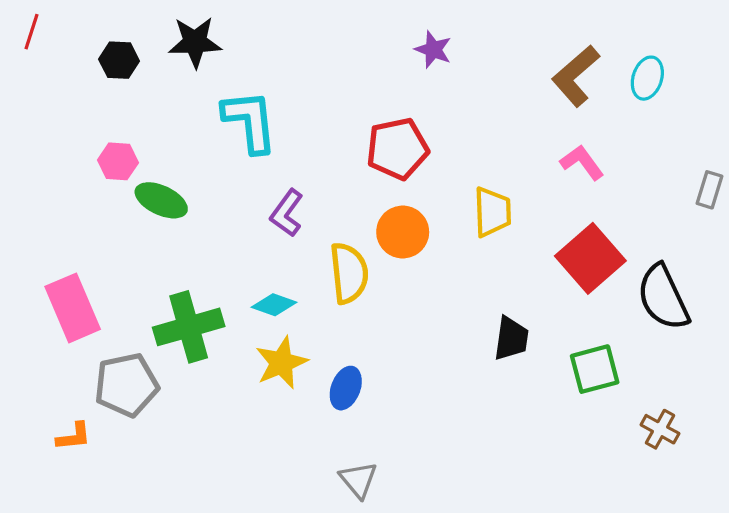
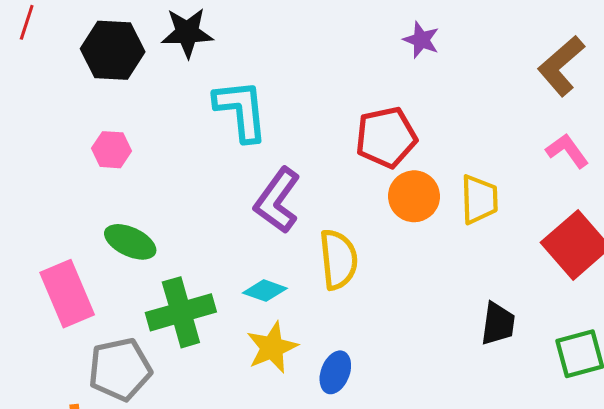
black hexagon: (119, 60) -> (113, 50), size x1.6
green ellipse: (161, 200) -> (130, 242), moved
purple L-shape: (287, 213) -> (277, 200), size x1.4
orange circle: (403, 232) -> (414, 196), moved

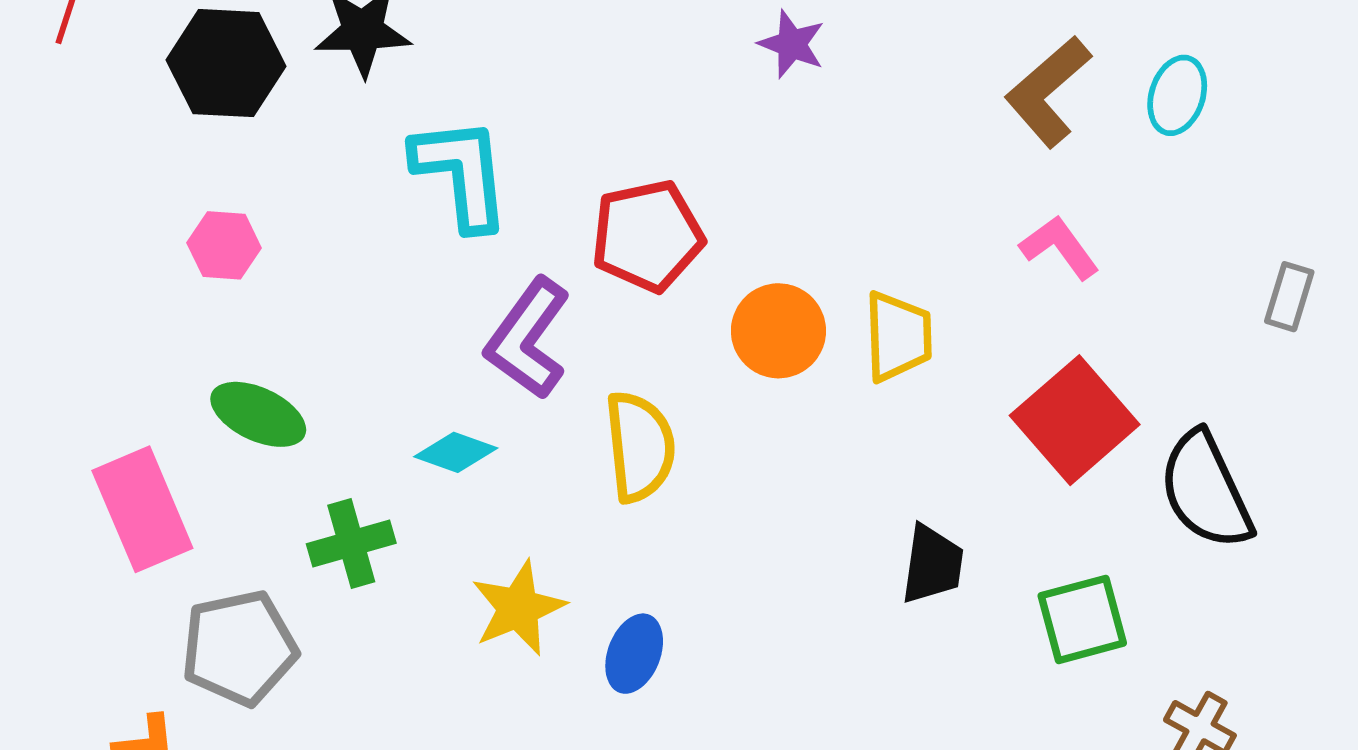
red pentagon: (386, 137) -> (647, 236), moved
cyan diamond: (265, 291) -> (456, 452), moved
green cross: (181, 312) -> (351, 543), size x0.7

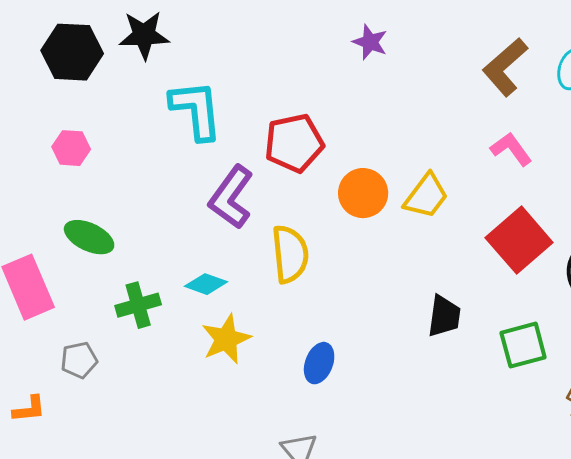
yellow trapezoid: (898, 337) -> (426, 196), turned 39
cyan diamond: (456, 452) -> (206, 284), moved
gray pentagon: (239, 648) -> (79, 360), size x0.6
blue ellipse: (634, 654) -> (319, 363), moved

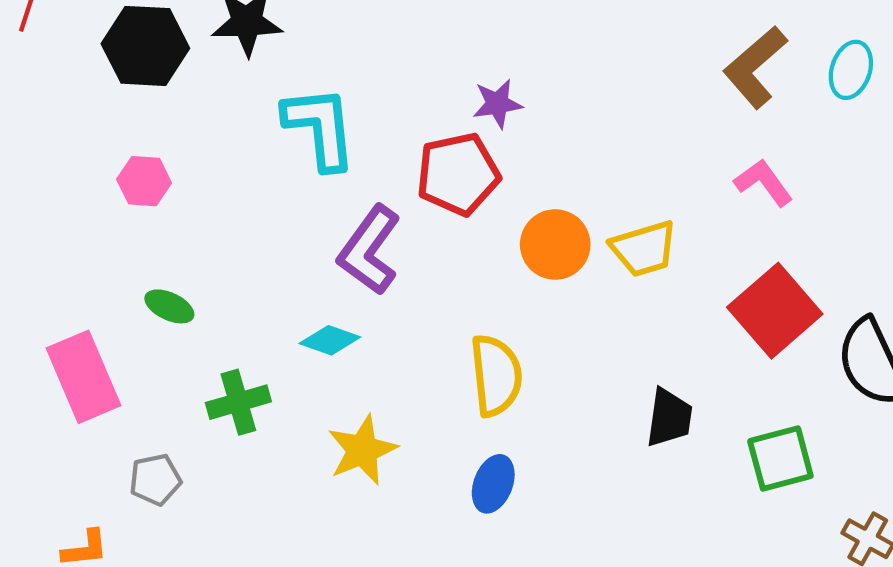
purple star: (370, 42) -> (497, 104), moved, turned -30
yellow trapezoid: (426, 196) -> (644, 249), turned 36
green ellipse: (89, 237) -> (169, 306), size x0.7
yellow semicircle: (290, 254) -> (496, 375), moved
cyan diamond: (206, 284) -> (330, 340), moved

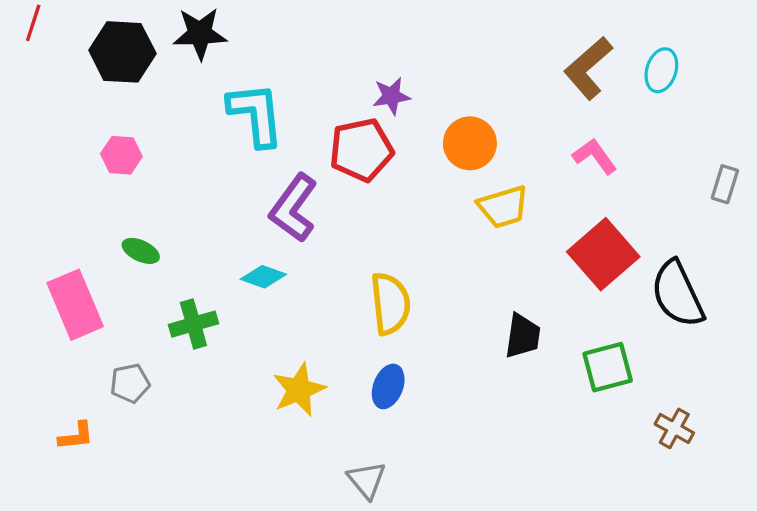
orange circle: (555, 244) -> (470, 143), moved
yellow star: (362, 450) -> (299, 390), moved

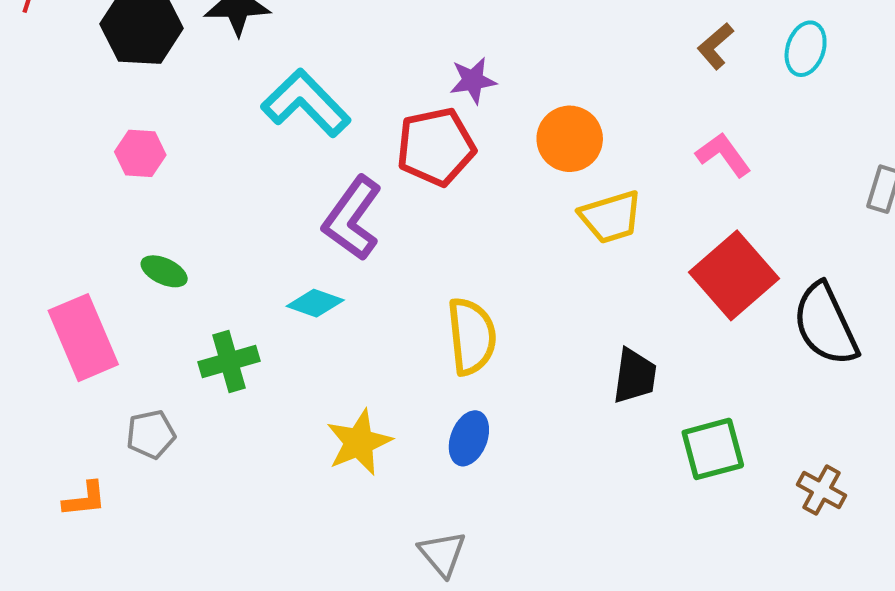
brown L-shape: (588, 68) -> (715, 46), size x0.6
cyan L-shape: (256, 114) -> (306, 103), turned -38
green square: (608, 367) -> (713, 449), moved

